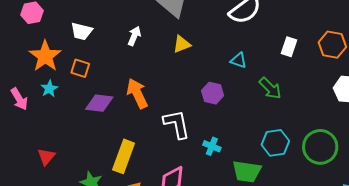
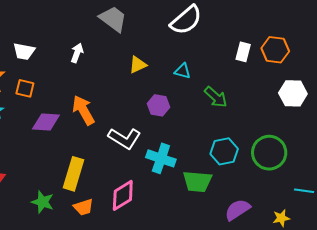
yellow triangle: (182, 44) -> (138, 65), moved
white rectangle: (289, 47) -> (243, 52), moved
white L-shape: (177, 124) -> (125, 138), turned 136
cyan cross: (212, 146) -> (161, 158), size x1.6

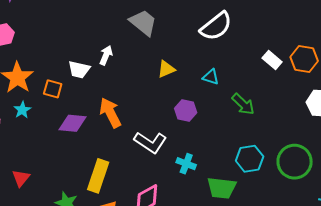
white trapezoid: (24, 51) -> (79, 70), moved
white rectangle: (243, 52) -> (272, 60), turned -66
cyan cross: (161, 158) -> (186, 164), size x0.7

